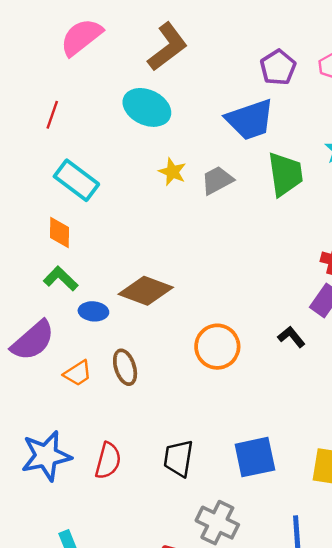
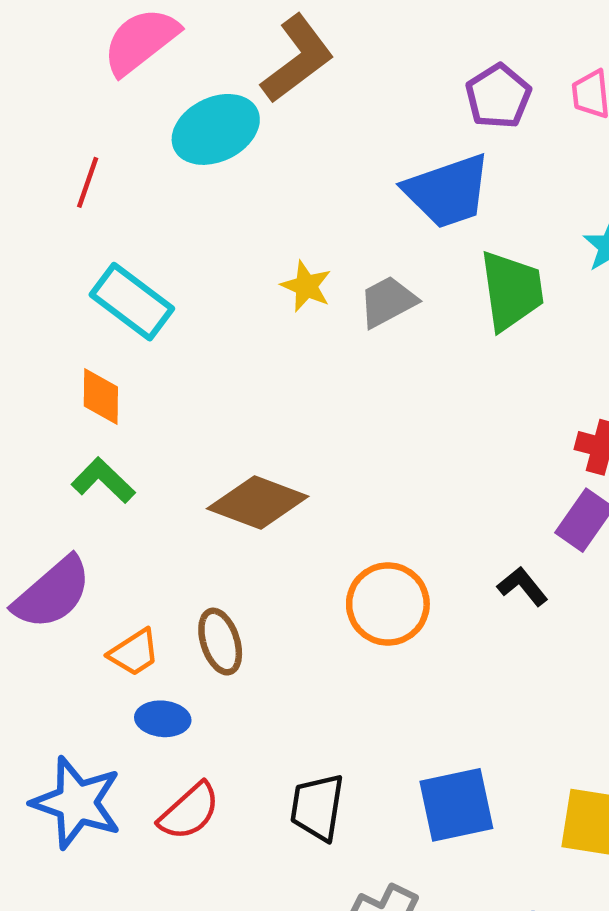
cyan ellipse: (147, 107) -> (216, 129), moved, turned -51
blue ellipse: (93, 311) -> (163, 719), moved
blue star: (46, 456) -> (77, 803), turned 30
red semicircle: (108, 461) -> (189, 811), turned 33

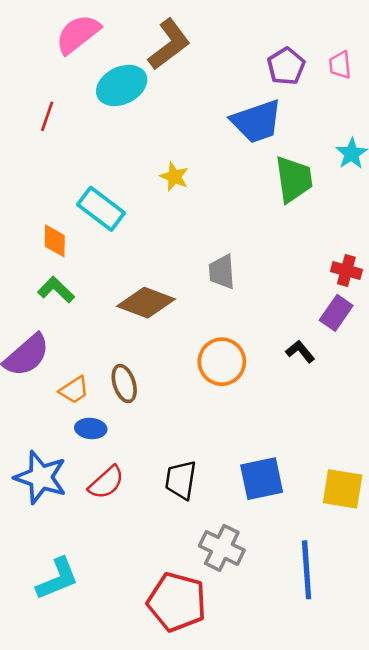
cyan rectangle: (132, 302) -> (101, 209), moved
gray trapezoid: (388, 302) -> (222, 272), moved, turned -66

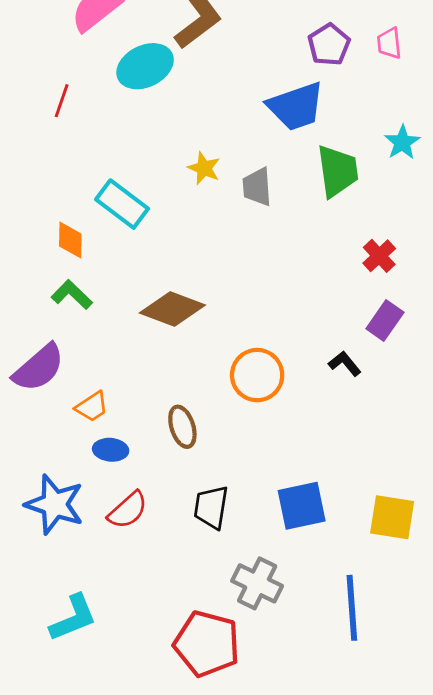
red cross: (346, 270) -> (379, 256), moved, turned 32
gray trapezoid: (222, 272) -> (257, 187), moved
brown ellipse: (124, 384) -> (182, 427), moved

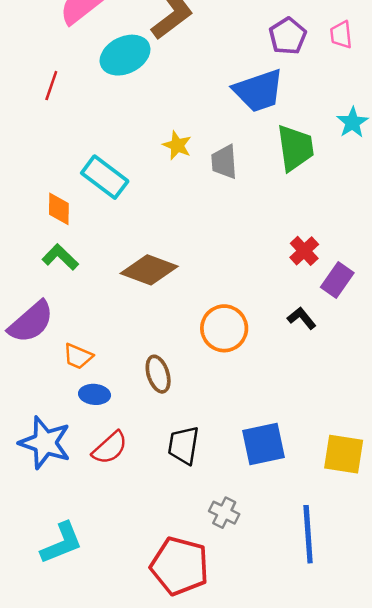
red cross: (379, 256) -> (304, 251), moved
orange trapezoid: (92, 407) -> (78, 356), turned 56
gray cross: (257, 583) -> (224, 513), size x0.7

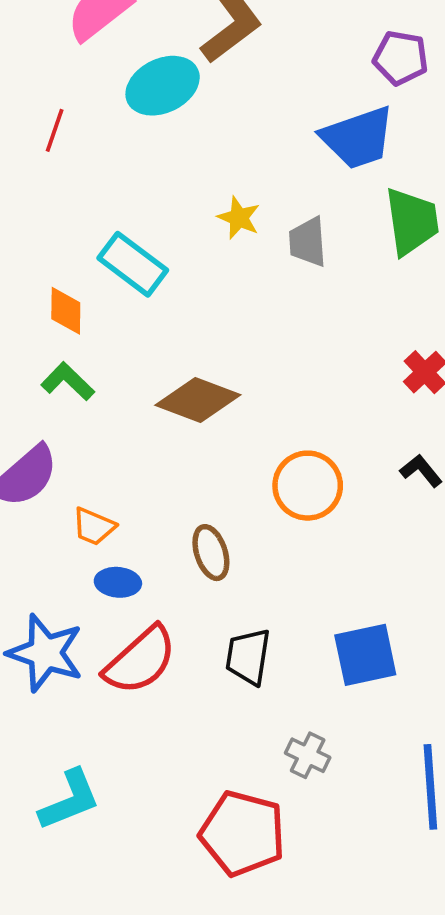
purple pentagon: (288, 36) -> (401, 58), turned -30
red semicircle: (110, 448) -> (140, 660), size x1.4

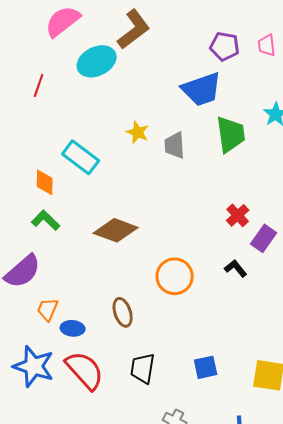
orange trapezoid: (94, 526) -> (48, 309), moved, turned 90
blue square: (365, 655) -> (206, 367), size x0.7
red semicircle: (140, 660) -> (85, 370), turned -90

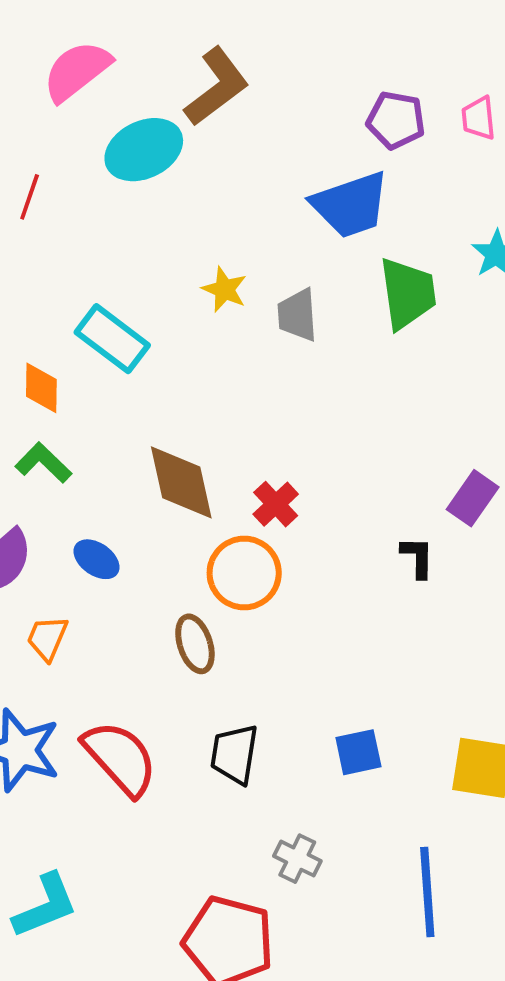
red cross: (238, 215) -> (276, 504), moved
brown diamond: (116, 230) -> (181, 482), turned 57
black L-shape: (236, 268) -> (417, 557), turned 40
orange circle: (175, 276) -> (244, 573), moved
blue ellipse: (73, 328) -> (97, 559), moved, turned 30

